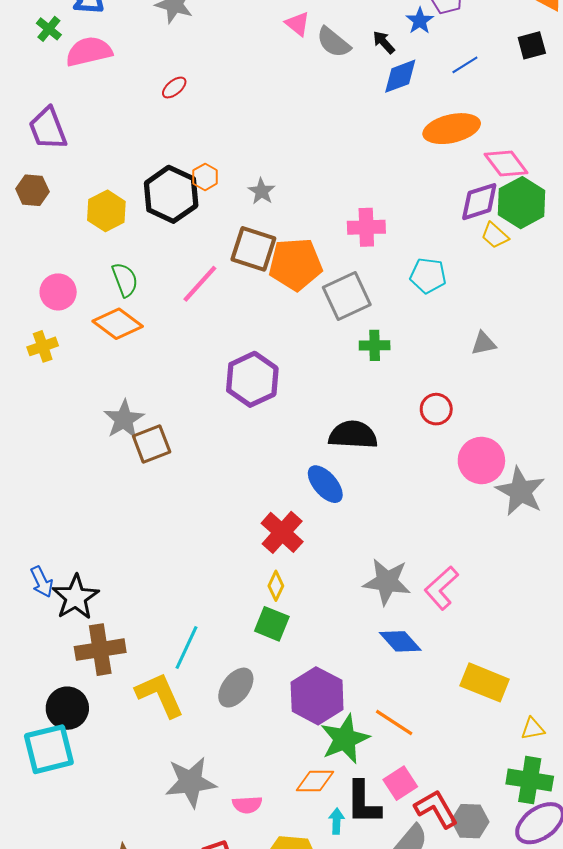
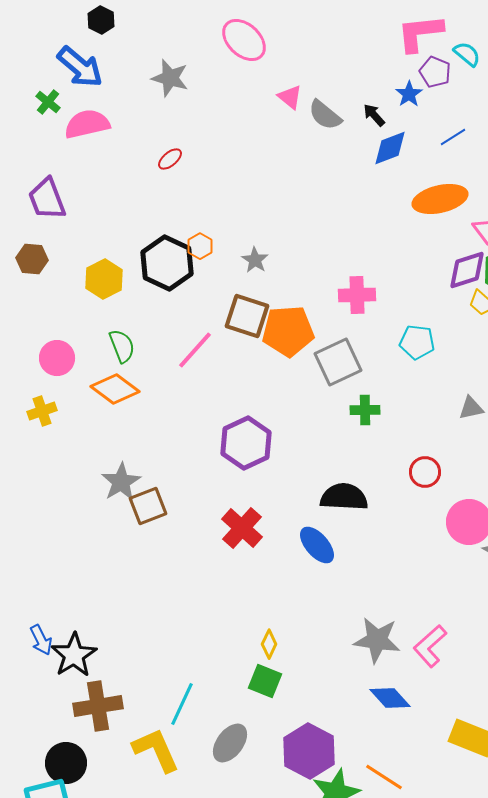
red cross: (282, 532) -> (242, 528), moved

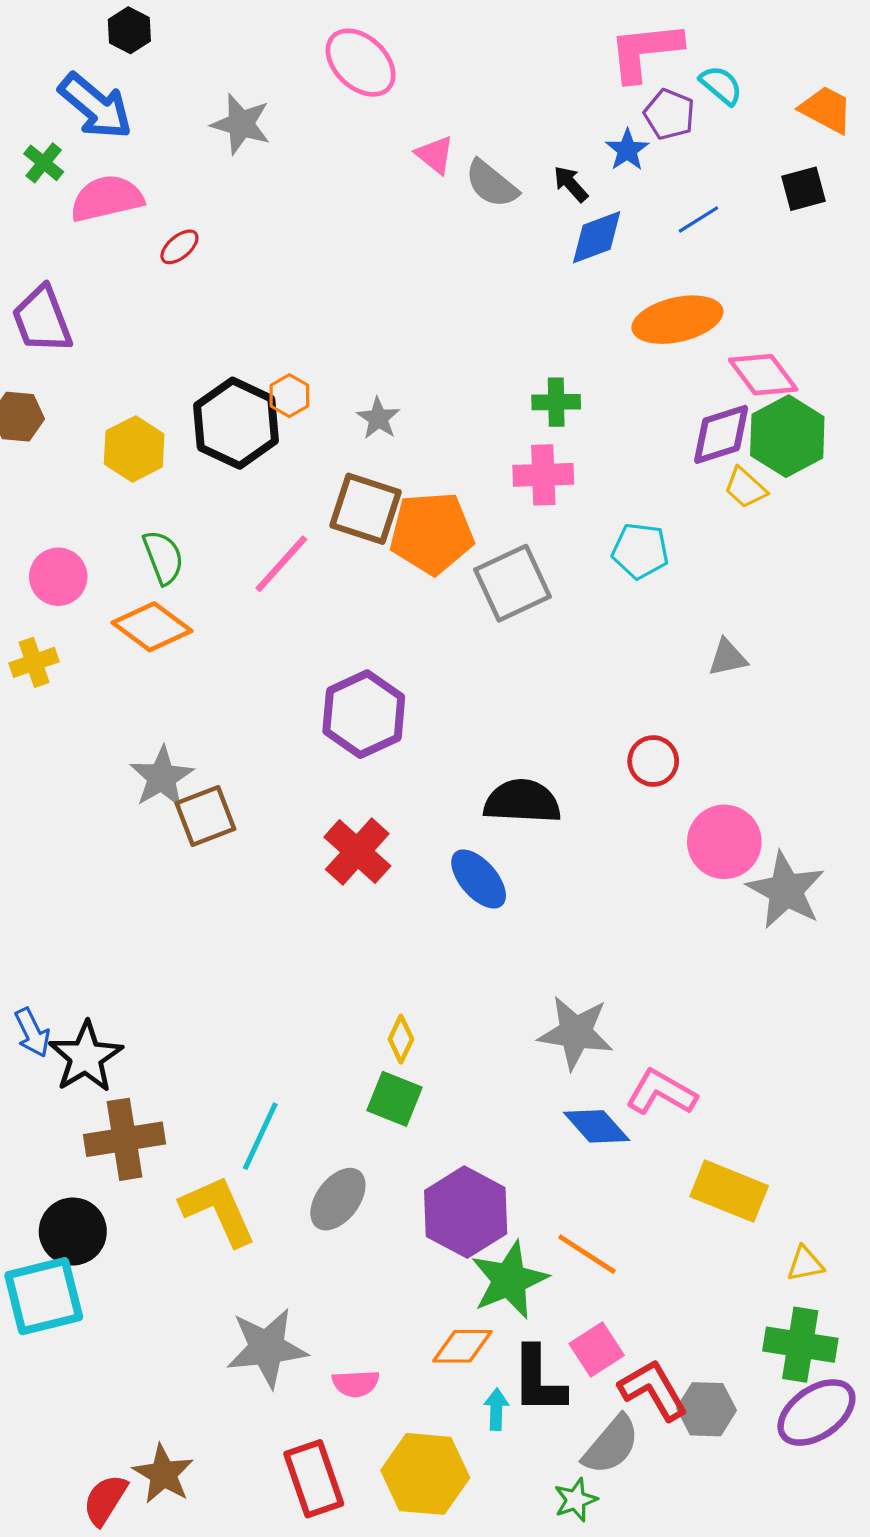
red ellipse: (170, 159) -> (179, 247), moved
green cross: (365, 410) -> (556, 402), moved
pink L-shape: (430, 646) -> (661, 1092), moved, turned 72

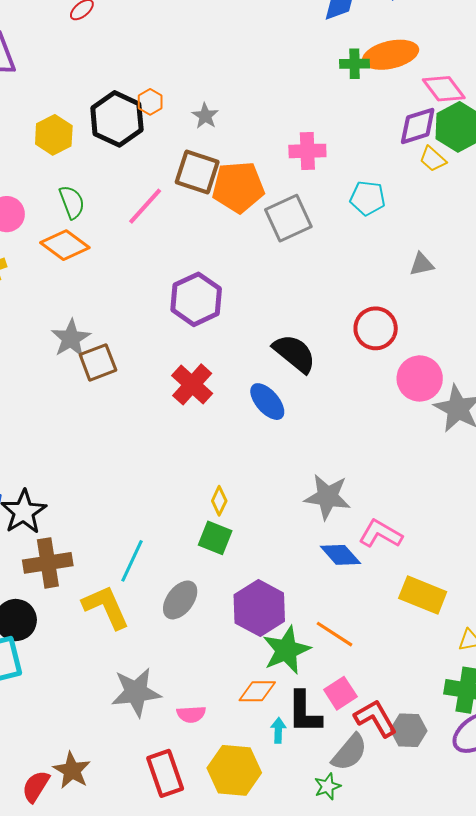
green cross: (556, 402) -> (355, 64), moved
red circle: (653, 761) -> (376, 328), size x1.4
black semicircle: (522, 801) -> (294, 353), turned 36

